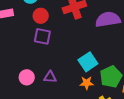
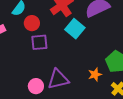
cyan square: (88, 62) -> (75, 29), moved
purple triangle: (50, 77) -> (58, 79), size x1.6

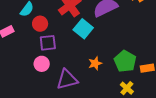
orange star: (95, 75) -> (95, 63), moved
pink circle: (36, 86) -> (42, 64), moved

